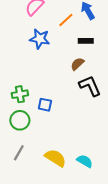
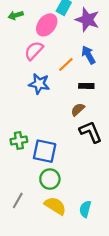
blue square: (45, 105) -> (45, 151), size x1.6
green circle: (20, 120) -> (50, 179), moved
cyan semicircle: (85, 161) -> (85, 209), turned -105

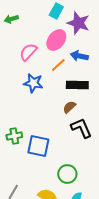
pink ellipse: (47, 25) -> (56, 40), moved
blue arrow: (88, 55) -> (79, 56), turned -48
black rectangle: (86, 86) -> (77, 85), size x1.5
green circle: (50, 179) -> (67, 174), moved

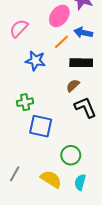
pink semicircle: (28, 52) -> (19, 28), moved
green cross: (14, 136) -> (25, 102), moved

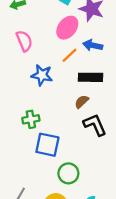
pink semicircle: (19, 28) -> (24, 41), turned 114
green circle: (71, 155) -> (68, 173), moved

